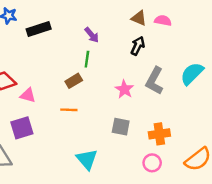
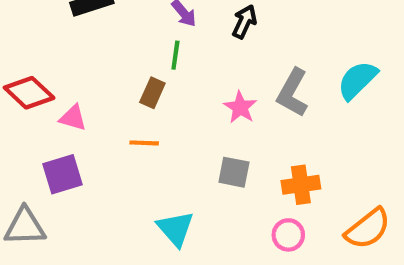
black arrow: (138, 46) -> (244, 22), moved
brown rectangle: (74, 81) -> (152, 93), turned -35

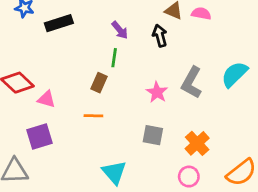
black arrow: (244, 22) -> (160, 36), turned -40
orange cross: (301, 185) -> (197, 143), turned -35

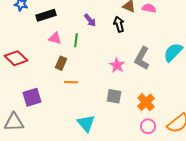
green line: (114, 58) -> (76, 40), moved
brown rectangle: (99, 83) -> (61, 63), moved
pink triangle: (46, 99) -> (55, 38), moved
pink circle: (189, 177) -> (148, 126), moved

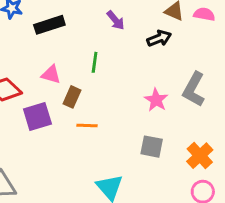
purple arrow: (90, 20) -> (116, 20), moved
black arrow: (119, 24) -> (159, 38), turned 84
pink triangle: (55, 38) -> (51, 74), moved
purple square: (32, 97) -> (37, 116), moved

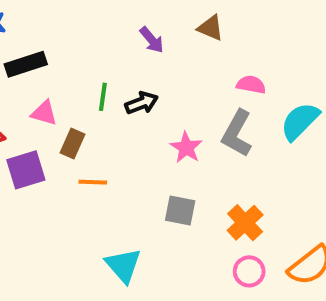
pink semicircle: (204, 14) -> (251, 85), moved
purple arrow: (116, 20) -> (152, 40), moved
black rectangle: (49, 25) -> (26, 64), moved
black arrow: (159, 38) -> (142, 103), moved

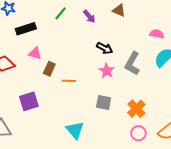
pink semicircle: (251, 85) -> (157, 34), moved
green line: (103, 97) -> (61, 13), moved, turned 32
black arrow: (142, 103) -> (105, 48), moved, turned 49
purple square: (26, 170) -> (29, 101), moved
orange line: (93, 182) -> (69, 81), moved

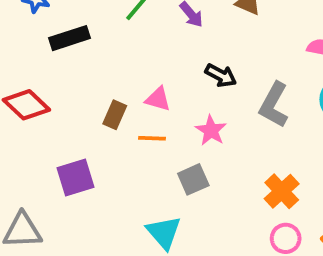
pink triangle: (35, 53) -> (158, 99), moved
pink star: (107, 71) -> (211, 130), moved
gray square: (104, 102) -> (193, 179), moved, turned -35

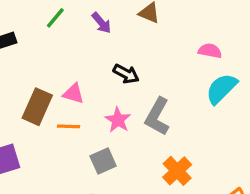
gray L-shape: (274, 105) -> (157, 117), moved
brown rectangle: (115, 115) -> (37, 107), size x1.5

